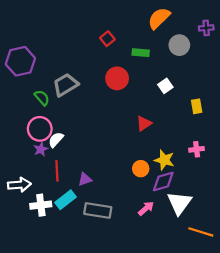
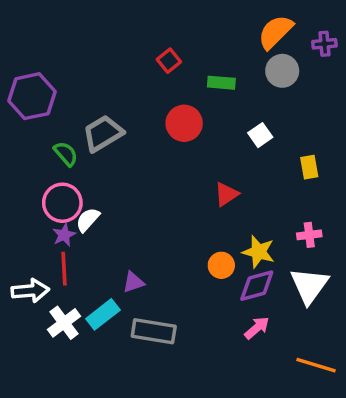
orange semicircle: (159, 18) -> (275, 32), moved
red line: (57, 171) -> (64, 269), moved
white triangle: (179, 203) -> (309, 286), moved
white cross: (41, 205) -> (64, 323), turned -30
pink arrow: (146, 208) -> (257, 328), moved

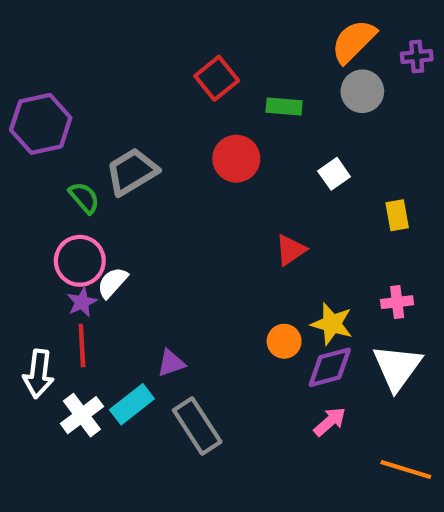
red square: (169, 61) -> (217, 78), size x1.4
white arrow: (30, 291) -> (38, 374), turned 102
gray rectangle: (154, 331) -> (197, 426), turned 48

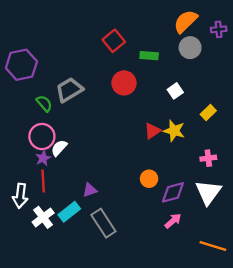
yellow rectangle: (397, 215) -> (208, 113), turned 56
yellow star: (332, 324) -> (174, 131), moved

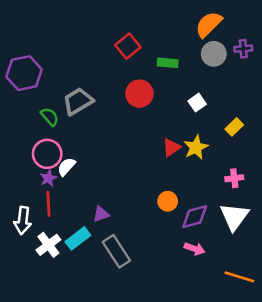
purple cross: (219, 29) -> (243, 49), moved
yellow star: (174, 131) -> (196, 147), turned 30
pink arrow: (173, 221) -> (195, 249), turned 60

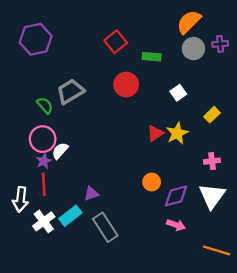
purple hexagon: (24, 73) -> (36, 39), moved

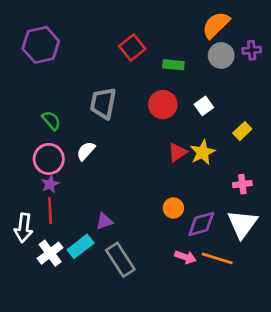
red circle: (126, 85) -> (163, 105), moved
gray trapezoid: (70, 91) -> (103, 103), moved, turned -48
white semicircle: (60, 151) -> (86, 151), moved
pink arrow: (176, 225) -> (185, 257), moved
orange line: (217, 250) -> (217, 258), moved

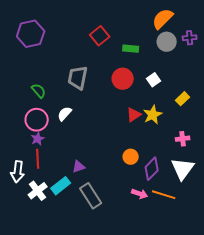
purple diamond: (201, 224) -> (152, 169), turned -30

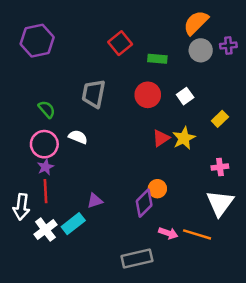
white semicircle: (65, 114) -> (78, 137), turned 70
purple diamond: (152, 169) -> (144, 203), moved
gray rectangle: (91, 196) -> (137, 258), moved, turned -70

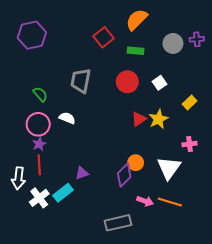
orange semicircle: (196, 23) -> (137, 20), moved
white triangle: (220, 203) -> (169, 168), moved

